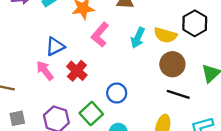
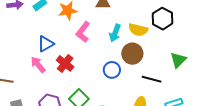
brown circle: (172, 64) -> (132, 54), moved
blue circle: (117, 93) -> (112, 70), moved

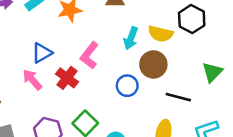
pink L-shape: (83, 32) -> (89, 55), moved

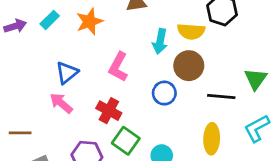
green triangle: (212, 72) -> (256, 79), moved
red cross: (67, 78) -> (109, 111), moved

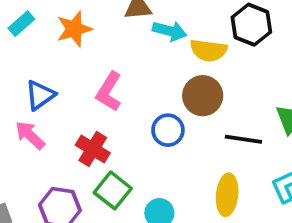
cyan arrow: (160, 41) -> (170, 31), moved, turned -90

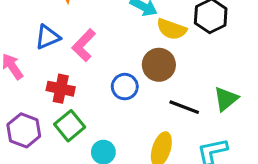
blue triangle: (40, 95) -> (48, 37), moved
red cross: (93, 149) -> (61, 89), turned -32

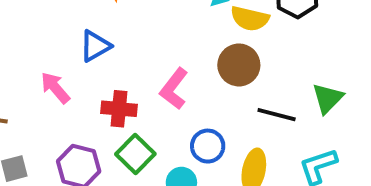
pink L-shape: (84, 45) -> (174, 89), moved
blue circle: (125, 87) -> (208, 146), moved

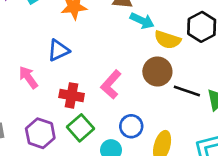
black line: (277, 115) -> (187, 91), moved

